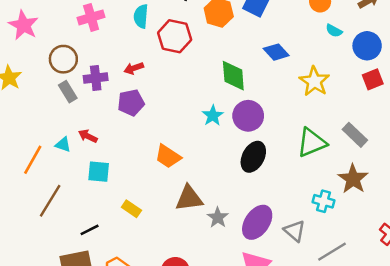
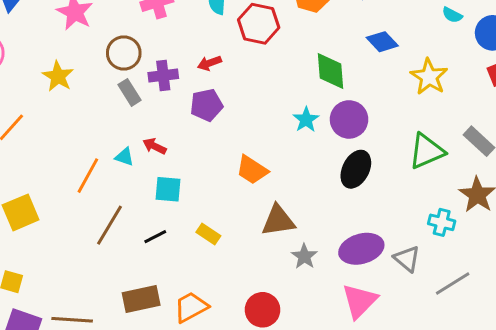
gray star: (218, 218) -> (304, 256), moved
purple ellipse: (257, 222) -> (361, 249), turned 40
black line: (90, 230) -> (155, 237), moved

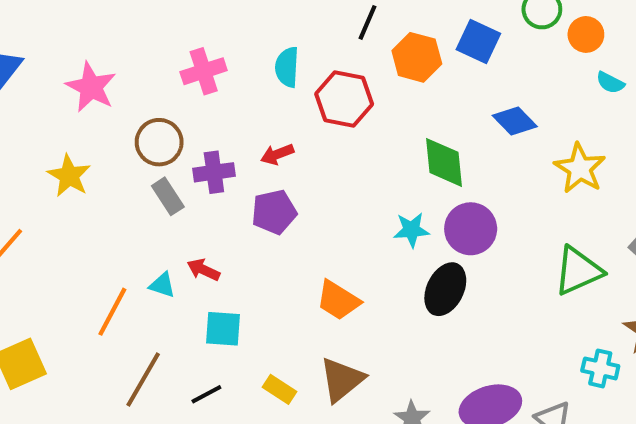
cyan star: (306, 120) -> (411, 230), turned 30
black ellipse: (356, 169) -> (445, 289), moved
brown triangle: (278, 221) -> (342, 380), moved, turned -30

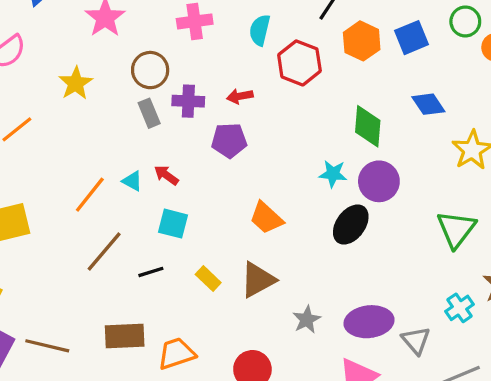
blue square: (478, 42) -> (412, 38), turned 32
green triangle: (578, 271) -> (456, 229), turned -39
cyan cross: (600, 368) -> (460, 308), turned 32

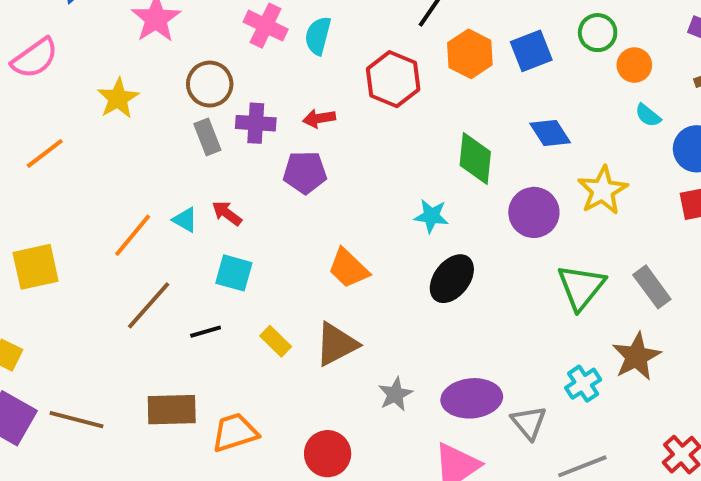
pink cross: (195, 21) -> (266, 26), turned 32
cyan semicircle: (260, 30) -> (318, 36), moved
purple circle: (379, 181) -> (534, 212), moved

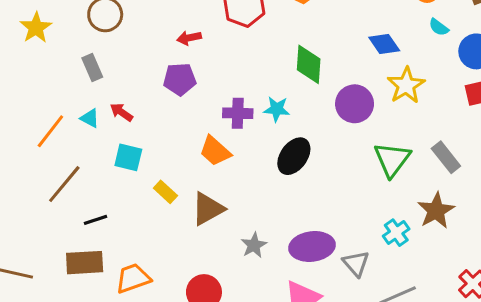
purple cross: (256, 123) -> (238, 113), moved
blue diamond: (550, 133) -> (384, 44), moved
gray rectangle: (207, 137) -> (92, 68), moved
black line: (206, 332) -> (95, 220), moved
yellow rectangle: (276, 341) -> (165, 192), moved

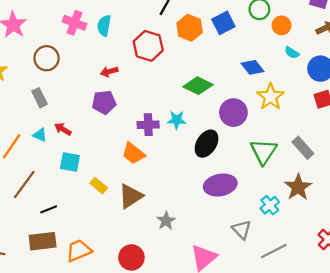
green diamond: (309, 64) -> (198, 86), turned -64
black ellipse: (294, 156) -> (207, 144), moved
purple ellipse: (312, 246) -> (220, 185), moved

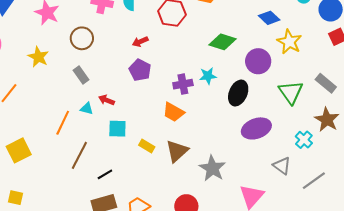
purple pentagon: (104, 102) -> (140, 70), turned -30
gray star: (166, 221) -> (212, 168), size x1.5

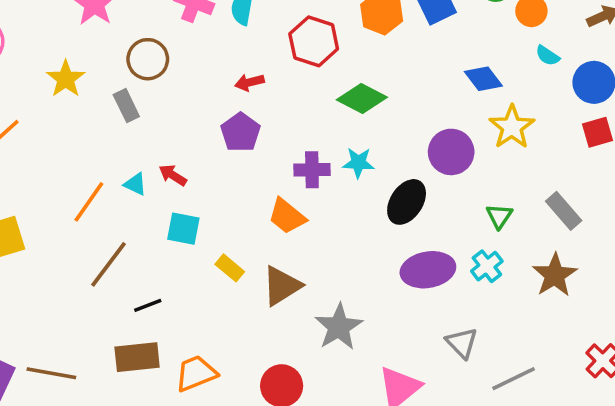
green diamond: (222, 42) -> (362, 98), moved
gray rectangle: (81, 75) -> (126, 106), moved
green triangle: (291, 92) -> (499, 216), size x0.6
cyan cross: (304, 140) -> (487, 266), moved

